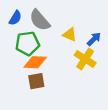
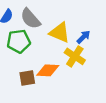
yellow triangle: (70, 35) -> (60, 33), size x1.5
orange diamond: (35, 62) -> (48, 70), moved

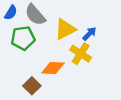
yellow triangle: (60, 33) -> (65, 29), turned -50
brown square: (27, 78) -> (32, 86), moved, turned -35

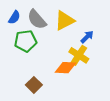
yellow triangle: (65, 29) -> (65, 20), moved
orange diamond: (53, 68) -> (66, 68), moved

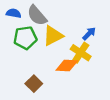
blue semicircle: (14, 17) -> (14, 13), turned -112
yellow triangle: (65, 20) -> (53, 36), moved

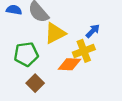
green pentagon: (25, 38) -> (26, 54), moved
yellow cross: (81, 53) -> (84, 51), turned 36

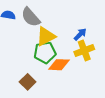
yellow cross: (84, 51) -> (84, 50), moved
green pentagon: (26, 54) -> (45, 53), moved

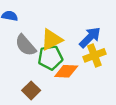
gray semicircle: (31, 17) -> (26, 45), moved
blue arrow: (80, 34) -> (90, 37), size x1.5

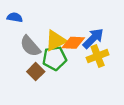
orange diamond: (66, 71) -> (73, 43), moved
brown square: (31, 90) -> (36, 72), moved

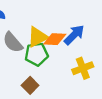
yellow cross: (98, 56) -> (83, 68), moved
brown square: (36, 72) -> (30, 85), moved

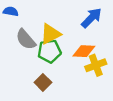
blue arrow: (74, 35) -> (91, 18), moved
orange diamond: (55, 39) -> (84, 51), moved

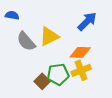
green pentagon: (49, 51) -> (58, 74), moved
yellow cross: (96, 65) -> (81, 70), moved

